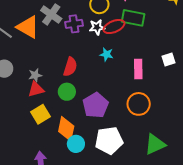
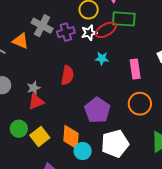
orange triangle: (28, 27) -> (21, 41), size x0.7
green circle: (67, 92) -> (19, 129), moved
yellow square: (40, 114) -> (40, 137), moved

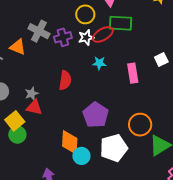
red triangle: (36, 102) -> (34, 107), turned 36
orange circle: (140, 104) -> (140, 125), moved
yellow square: (40, 137) -> (15, 121), moved

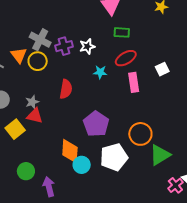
yellow circle: (85, 14) -> (38, 61), moved
green rectangle: (121, 23) -> (122, 32), size x0.7
red ellipse: (103, 34) -> (126, 58), moved
orange triangle: (18, 47) -> (19, 55), turned 30
green circle: (17, 135) -> (26, 171), moved

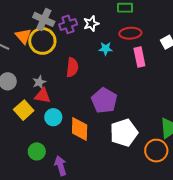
red ellipse: (126, 58) -> (130, 33), turned 30
yellow circle: (38, 61) -> (42, 41), size x1.4
orange circle: (140, 134) -> (156, 151), moved
cyan circle: (82, 165) -> (53, 117), moved

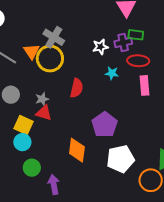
purple cross: (68, 24) -> (123, 43), moved
yellow square: (24, 110) -> (23, 125), turned -30
cyan circle: (53, 117) -> (22, 142), moved

